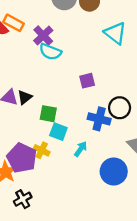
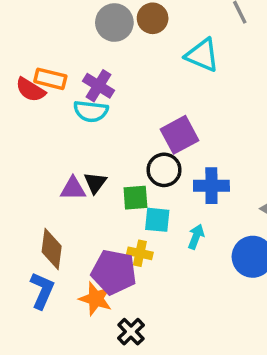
cyan semicircle: (50, 52) -> (91, 111), moved
purple square: (87, 81) -> (179, 135), size x1.5
black circle: (120, 108) -> (164, 170), moved

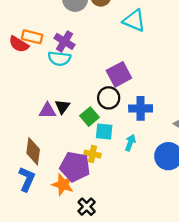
green square: (135, 198) -> (89, 117), turned -36

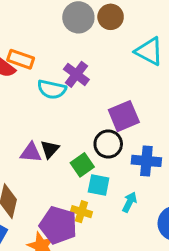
purple cross: (65, 41) -> (76, 74), moved

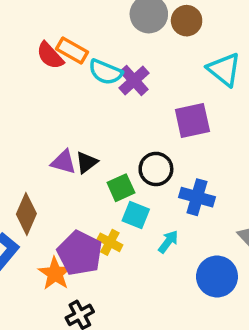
cyan semicircle: (52, 89) -> (105, 72), moved
purple square: (124, 116) -> (192, 120), moved

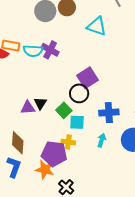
purple square: (192, 120) -> (87, 78), moved
blue cross: (197, 197) -> (109, 113), moved
cyan arrow: (168, 242) -> (102, 140), moved

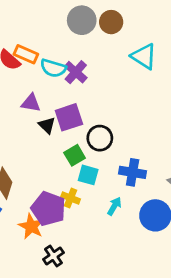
purple square: (87, 78) -> (69, 117), moved
black triangle: (40, 103) -> (47, 125), moved, turned -32
purple triangle: (28, 108) -> (31, 103), moved

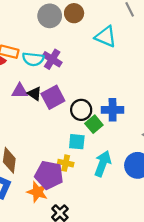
black triangle: (47, 125) -> (35, 94), moved
green square: (75, 155) -> (94, 124), moved
blue cross: (133, 172) -> (113, 110), moved
cyan arrow: (114, 206) -> (103, 164), size x1.6

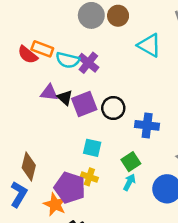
black circle: (81, 110) -> (113, 108), moved
green square: (94, 124) -> (131, 162), moved
cyan square: (77, 142) -> (92, 148), moved
cyan arrow: (103, 164) -> (129, 182), size x0.6

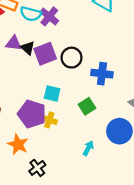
cyan arrow: (129, 182) -> (88, 148), moved
purple pentagon: (70, 188) -> (32, 114), moved

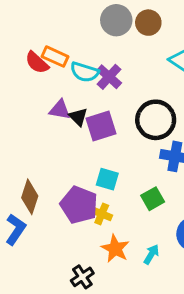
black circle: (72, 58) -> (156, 120), moved, size x1.4
orange star: (18, 144) -> (115, 249), moved

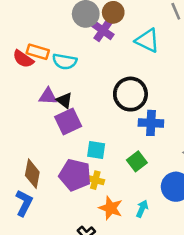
purple cross: (109, 77) -> (103, 30), moved
purple square: (101, 126) -> (68, 121), moved

